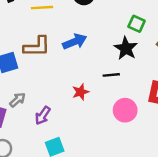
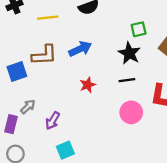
green square: (137, 24) -> (139, 29), turned -35
black line: (111, 75) -> (127, 80), moved
red star: (80, 92) -> (88, 85), moved

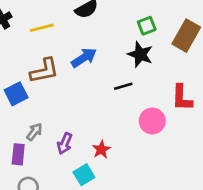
black line: (127, 80) -> (123, 86), moved
red star: (88, 85) -> (101, 149), moved

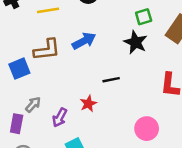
black line: (123, 86) -> (111, 80), moved
pink circle: (152, 121) -> (147, 129), moved
red star: (101, 149) -> (88, 104), moved

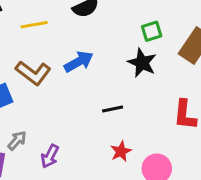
brown L-shape: (47, 50) -> (33, 73), turned 44
red star: (88, 104) -> (121, 151), moved

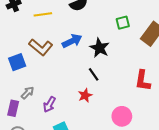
black star: (142, 63) -> (99, 48), moved
black line: (113, 109) -> (94, 74), turned 64
red star: (121, 151) -> (85, 95), moved

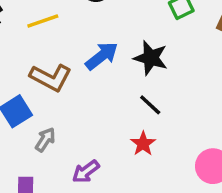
gray arrow: (28, 93) -> (45, 140), moved
purple arrow: (49, 104) -> (86, 172), turned 35

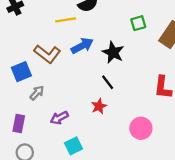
yellow line: (43, 21) -> (66, 20), moved

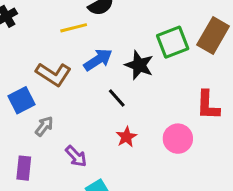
green square: (138, 23) -> (173, 42), moved, size x1.5
black line: (108, 82) -> (117, 98), moved
purple arrow: (59, 118) -> (76, 156), turned -102
pink circle: (141, 128) -> (178, 139), moved

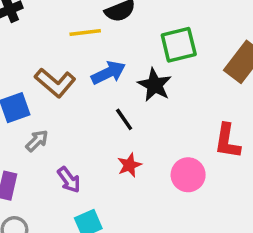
green square: (173, 42) -> (179, 45), moved

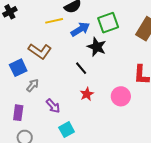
blue arrow: (108, 73) -> (80, 29), moved

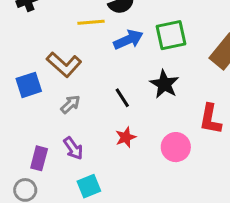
black star: (97, 47) -> (164, 84), moved
gray arrow: (33, 85) -> (70, 104), moved
purple rectangle: (18, 113) -> (39, 158), moved

